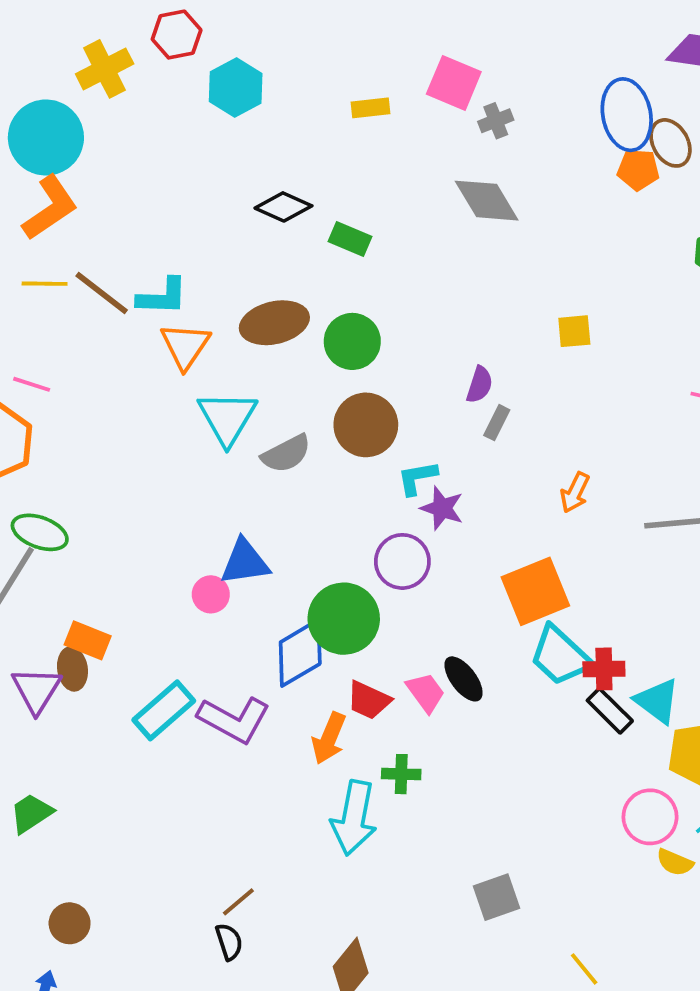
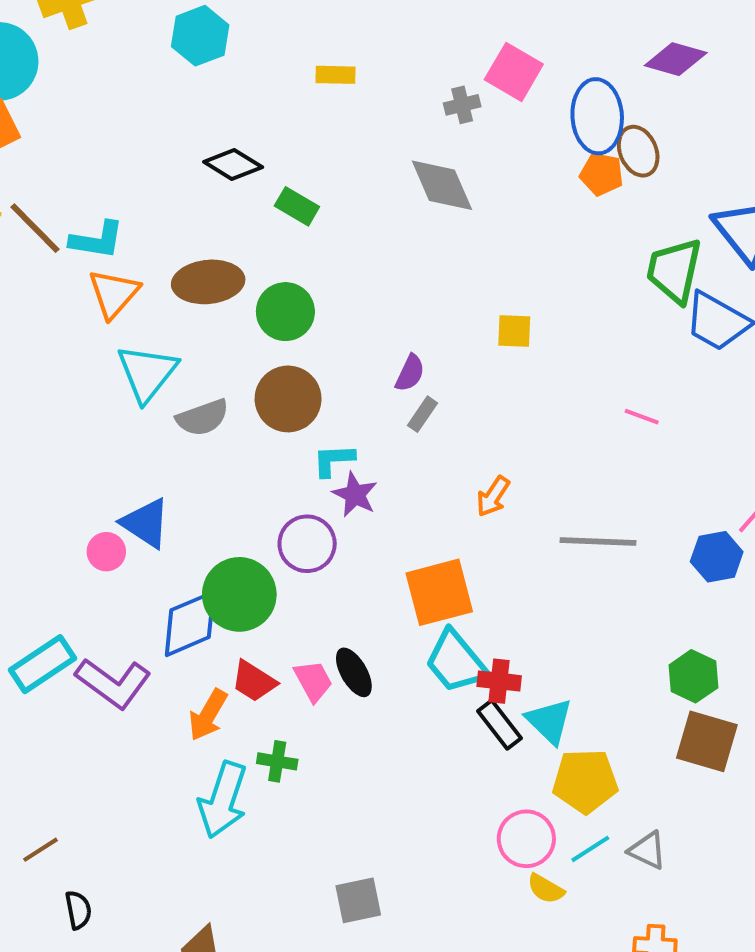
pink square: (454, 83) -> (514, 72), moved
blue triangle: (245, 562) -> (146, 523), turned 34
brown line: (238, 902) -> (40, 850), moved

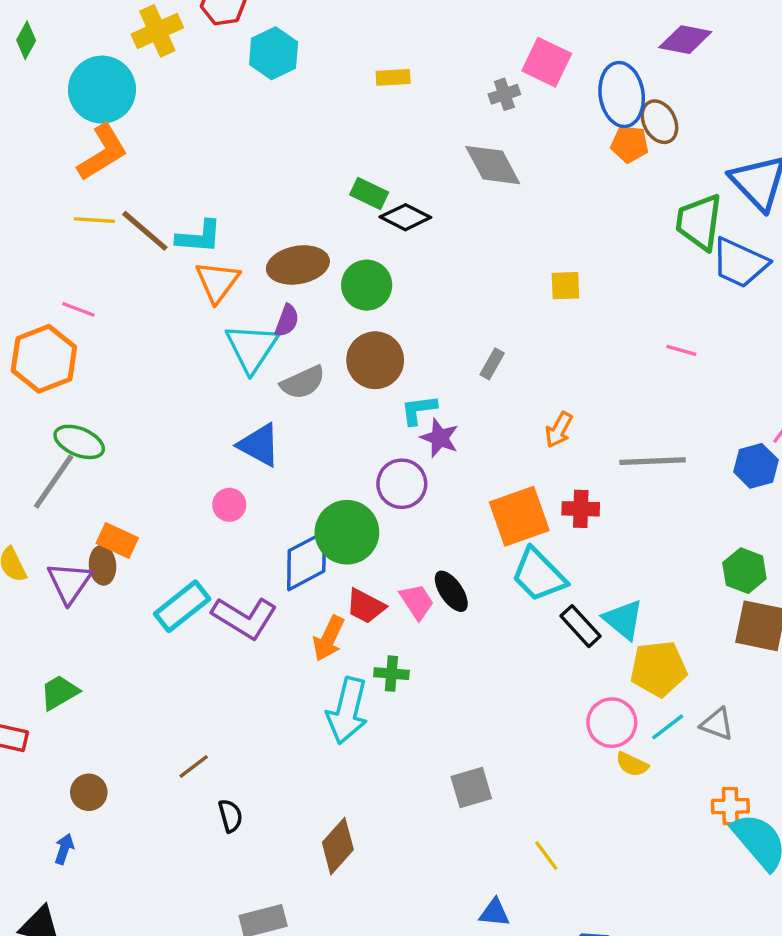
black diamond: (233, 164) -> (405, 217), moved
purple semicircle: (410, 373) -> (287, 321), moved
blue triangle: (146, 523) -> (259, 445), moved
red cross: (499, 681) -> (581, 509), moved

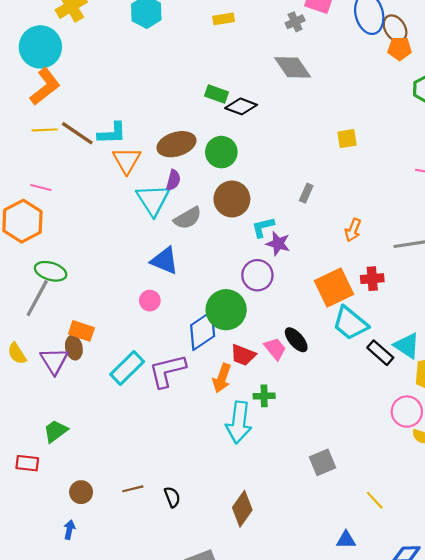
orange pentagon: (630, 144) -> (400, 49), moved
purple L-shape: (245, 618) -> (167, 371), turned 141
brown line: (194, 766) -> (133, 489), moved, turned 30

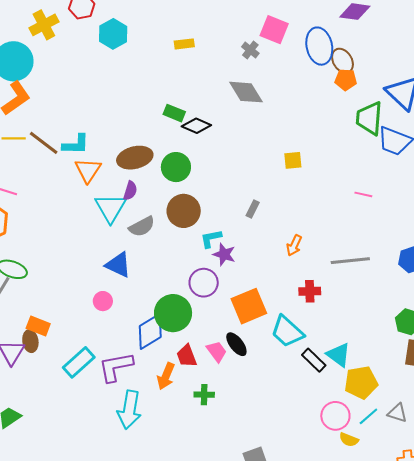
gray cross: (295, 22) -> (250, 50), turned -30
orange square: (334, 288) -> (249, 306), moved
red trapezoid: (243, 355) -> (187, 356), turned 45
cyan arrow: (239, 422) -> (129, 410), moved

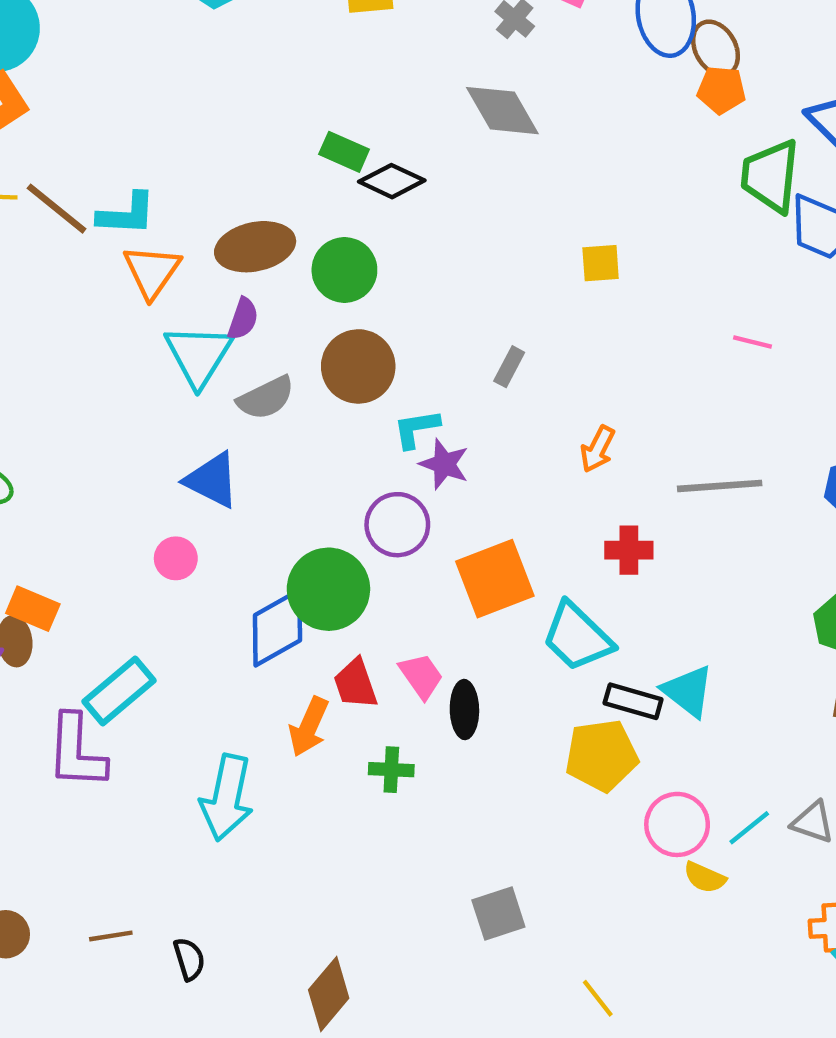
black ellipse: (236, 344) -> (464, 710), moved, turned 35
black rectangle: (314, 360) -> (633, 701), turned -30
purple L-shape: (116, 367) -> (76, 752), moved, turned -78
yellow pentagon: (361, 382) -> (602, 755), moved

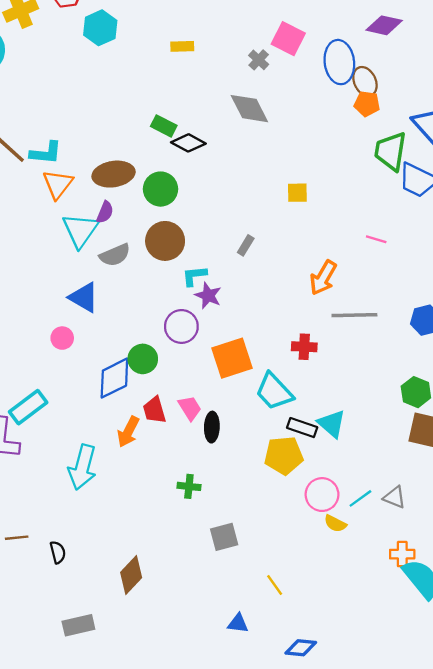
orange arrow: (598, 449) -> (323, 278), moved, size x1.4
green circle: (328, 589) -> (143, 359), size x0.7
green cross: (391, 770) -> (189, 486), moved

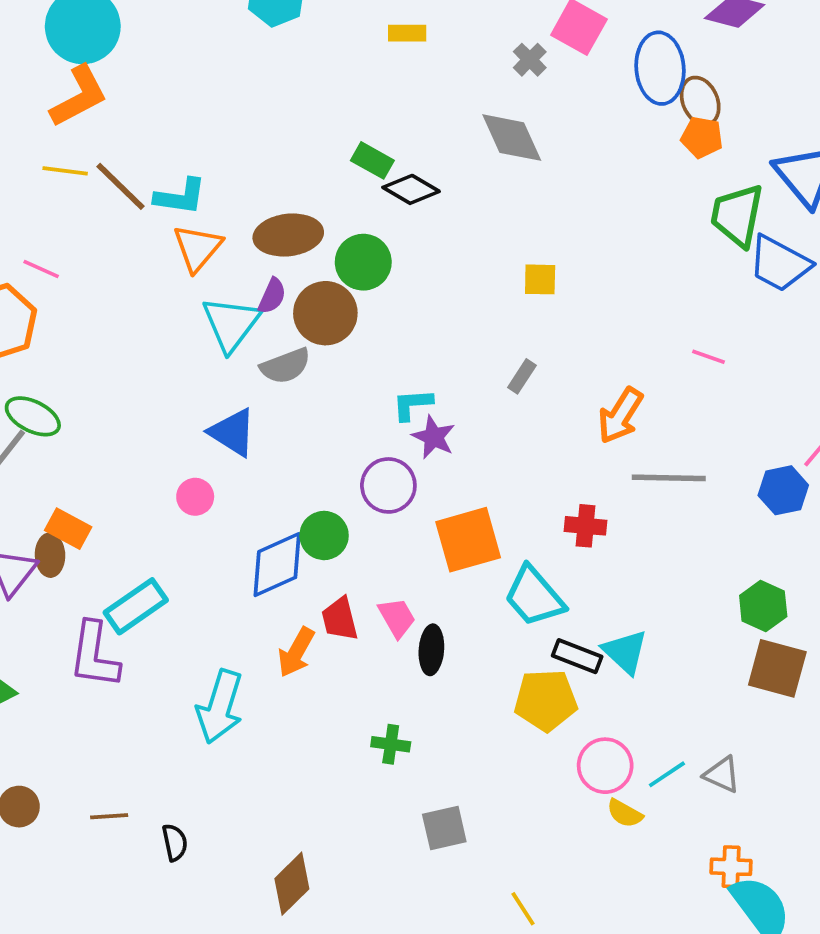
yellow square: (297, 193) -> (540, 279), moved
brown circle: (165, 241) -> (325, 313), moved
gray rectangle: (246, 245) -> (522, 376), moved

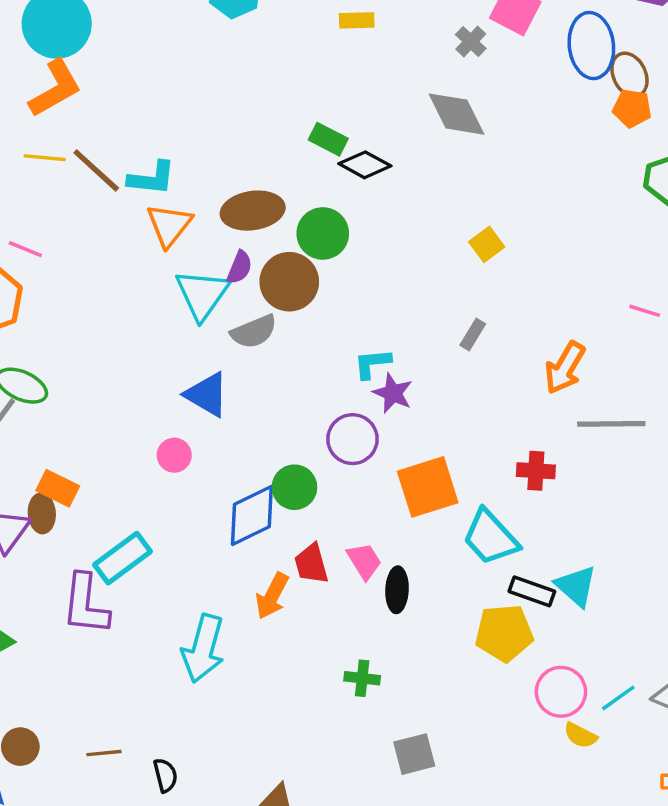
yellow square: (540, 279) -> (487, 244), turned -36

